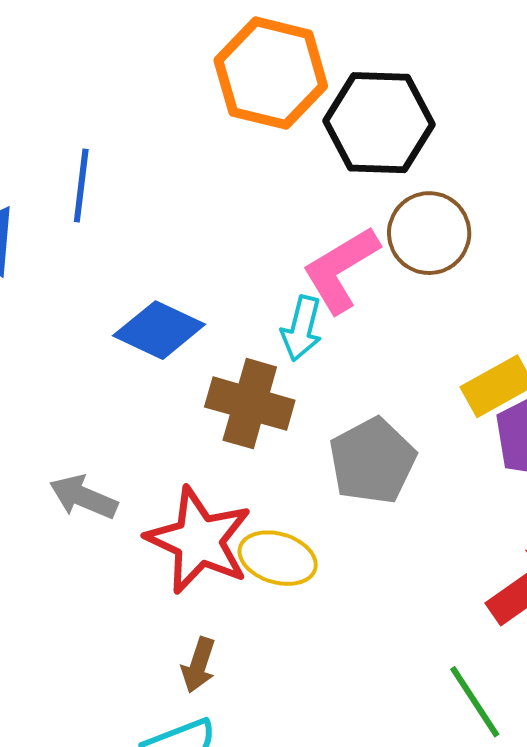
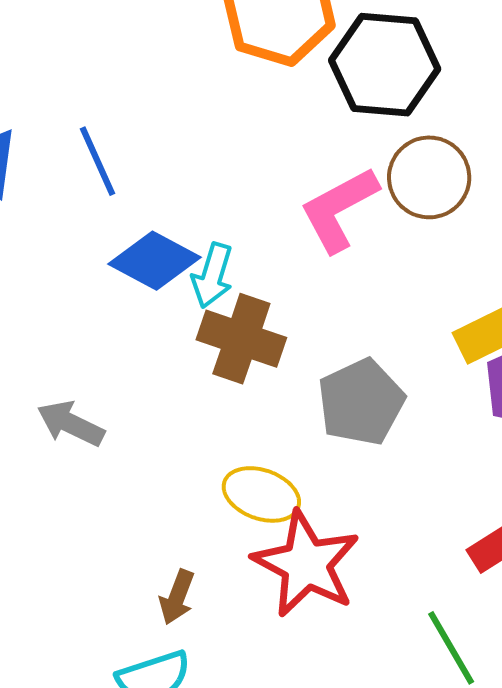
blue line: (81, 185) -> (97, 161), moved, turned -34
cyan arrow: (302, 328) -> (212, 275), moved
red star: (199, 540) -> (306, 564), moved

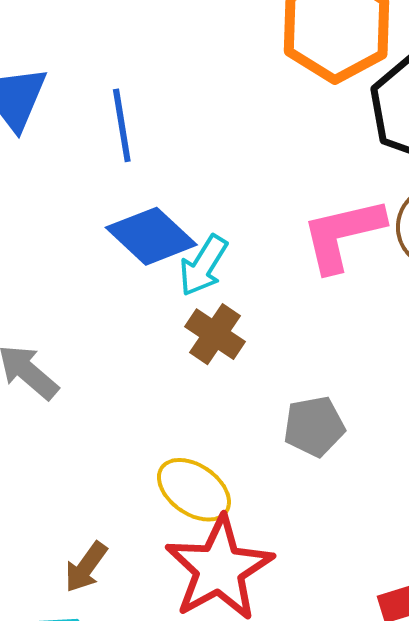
brown cross: (241, 339) -> (215, 334), size x0.7
gray pentagon: (361, 402) -> (314, 426), size x0.7

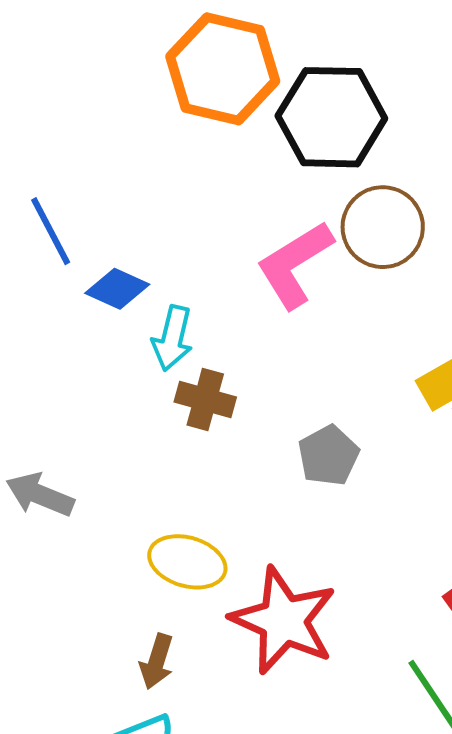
blue diamond: (151, 236) -> (117, 289), moved, size x0.7
yellow ellipse: (194, 490) -> (187, 562), moved

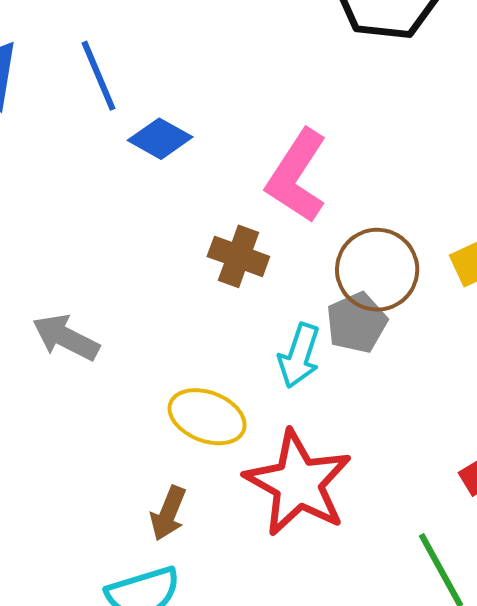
brown circle: (383, 227) -> (377, 270), moved
pink L-shape: (295, 264) -> (297, 176), moved, turned -30
cyan arrow: (172, 338) -> (299, 356), moved

